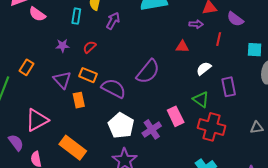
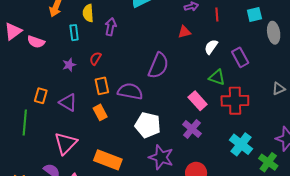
orange rectangle: (88, 75) -> (102, 86), turned 72
purple triangle: (62, 80) -> (68, 102), moved
purple cross: (152, 129) -> (192, 129), moved

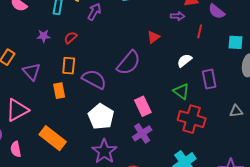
red triangle: (184, 32) -> (153, 37), moved, turned -40
gray triangle: (279, 89) -> (236, 111), moved
pink rectangle: (198, 101) -> (143, 106), moved

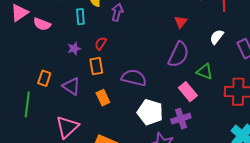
purple semicircle: (129, 63) -> (178, 54), moved
orange rectangle: (69, 66) -> (96, 66), moved
green triangle: (181, 91) -> (205, 71), moved
purple cross: (142, 133) -> (181, 119), moved, turned 30

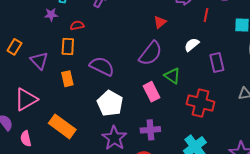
red semicircle: (101, 43) -> (77, 25), turned 32
purple star: (74, 49) -> (51, 15), moved
purple cross: (181, 119) -> (150, 130), moved

